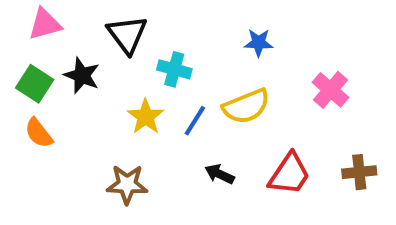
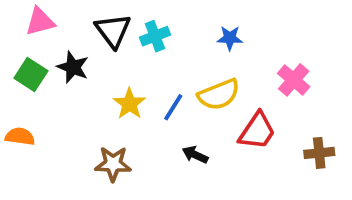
cyan cross: (174, 69) -> (155, 36), moved, turned -36
orange semicircle: (39, 133) -> (20, 136), moved, turned 136
red trapezoid: (289, 174) -> (257, 131), moved

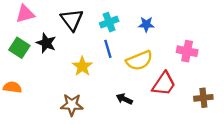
cyan cross: (155, 36) -> (109, 22), moved
pink cross: (294, 80) -> (187, 51), turned -30
blue line: (173, 107) -> (108, 49), moved, turned -48

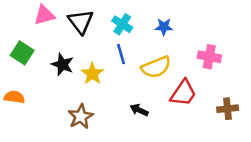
pink triangle: (25, 14) -> (44, 15), moved
cyan cross: (109, 22) -> (122, 24), turned -36
black star: (46, 43) -> (62, 64), moved
brown star: (72, 105) -> (81, 117), turned -30

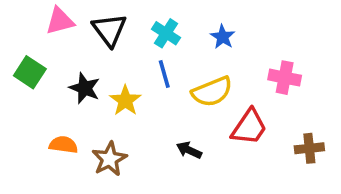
blue star: (164, 27) -> (223, 37), turned 30
orange semicircle: (14, 97) -> (63, 145), moved

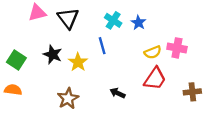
cyan cross: (166, 33) -> (113, 20), moved
green square: (30, 72) -> (16, 60), moved
yellow semicircle: (212, 92) -> (153, 52), moved, size x0.7
orange semicircle: (63, 145) -> (13, 90), moved

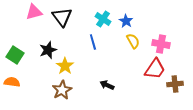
yellow semicircle: (153, 52) -> (133, 41), moved, turned -98
black star: (53, 54) -> (48, 50), turned 30
yellow star: (78, 62) -> (65, 66), moved
red trapezoid: (155, 79) -> (155, 69), moved

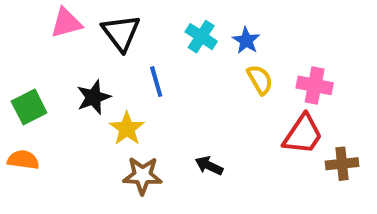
blue line: (93, 42) -> (156, 82), moved
green square: (15, 55) -> (29, 107), turned 30
brown star: (62, 90) -> (142, 175), moved, turned 30

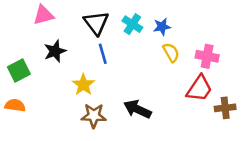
black triangle: (121, 33) -> (96, 23), moved
blue star: (246, 40) -> (162, 27), turned 30
black star: (94, 97) -> (55, 51), moved
black arrow: (209, 166) -> (138, 109), size x1.5

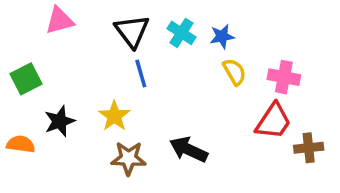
black star: (55, 51) -> (60, 121), moved
green square: (19, 70) -> (26, 79), moved

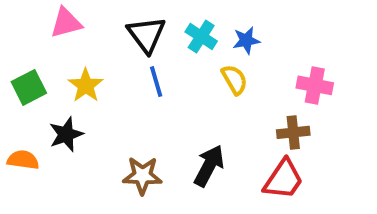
yellow semicircle: (234, 72) -> (234, 80), moved
yellow star: (114, 116) -> (86, 85), moved
red trapezoid: (273, 121) -> (283, 179), moved
brown cross: (309, 148) -> (293, 132), moved
black arrow: (189, 149) -> (209, 166), turned 93

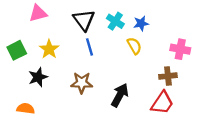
orange semicircle: (23, 160) -> (26, 109), moved
brown star: (142, 176) -> (82, 83), moved

